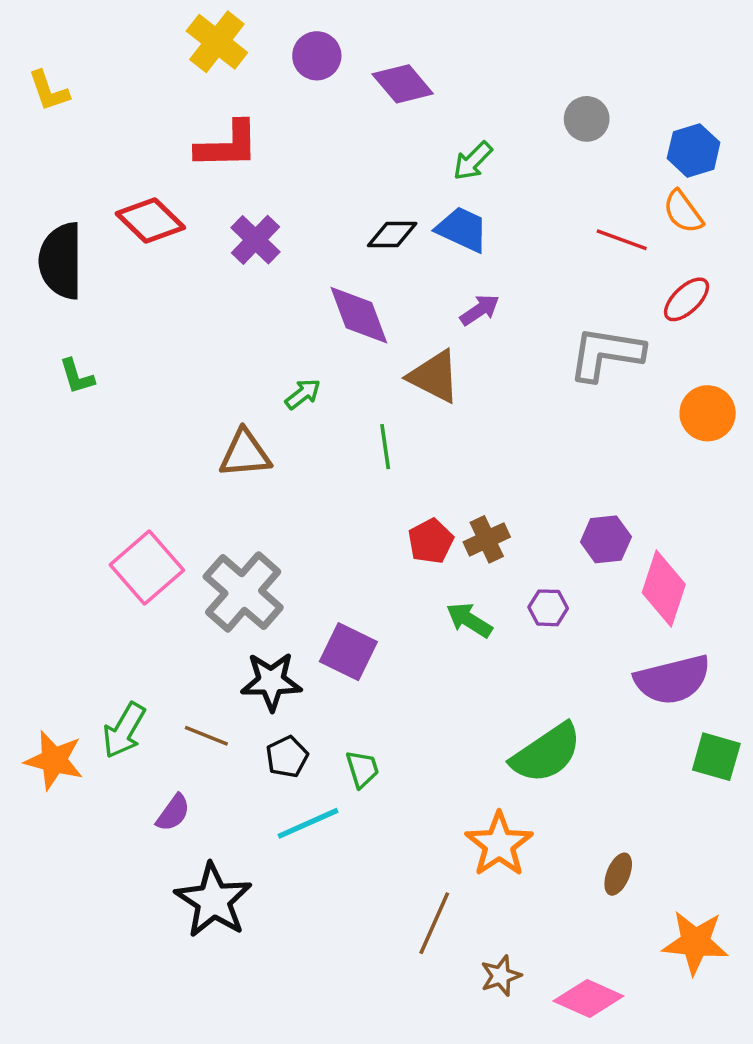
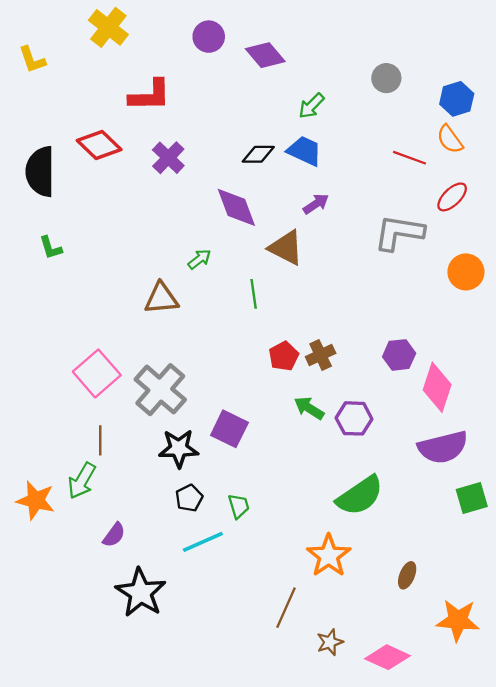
yellow cross: (217, 42) -> (108, 27), moved
purple hexagon: (548, 608) -> (354, 418), moved, size x1.4
brown line: (206, 736) -> (100, 440), moved, turned 68
green square: (716, 757) -> (472, 498), turned -32

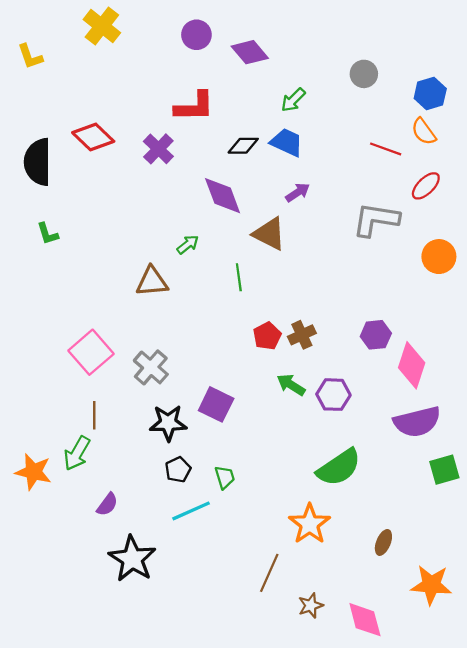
red L-shape: (150, 95) -> (194, 107), moved
gray cross: (160, 390) -> (151, 367), size x0.7
pink diamond: (388, 657) -> (365, 620), turned 51

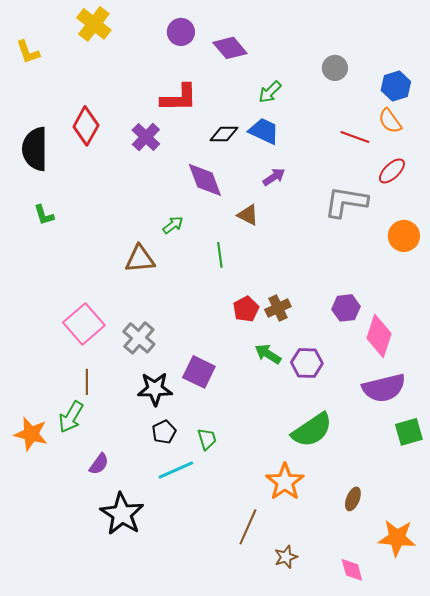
red diamond: (93, 137) -> (86, 126), turned 75
brown triangle: (269, 234) -> (248, 215), size x0.7
pink diamond: (365, 620) -> (352, 570), moved, size x0.7

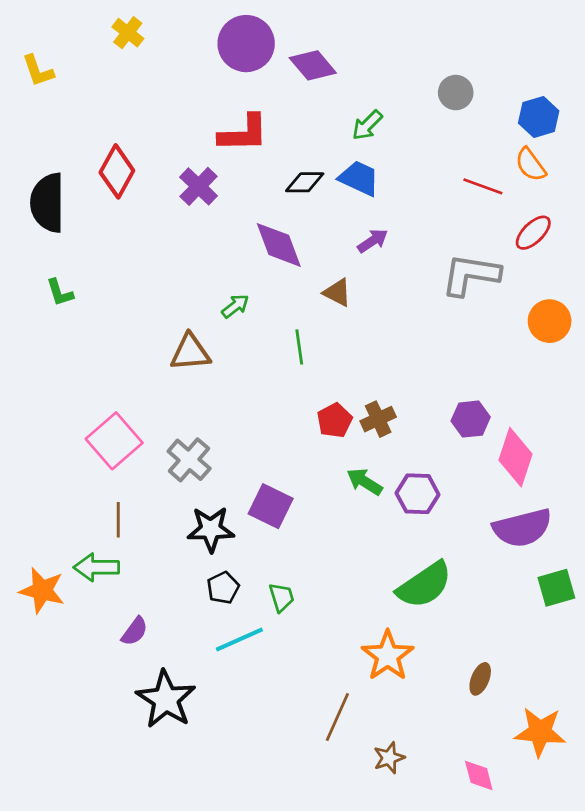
yellow cross: (94, 24) -> (128, 33), size x0.7
purple circle: (181, 32) -> (246, 44), size x1.5
green arrow: (71, 417) -> (96, 567), turned 60

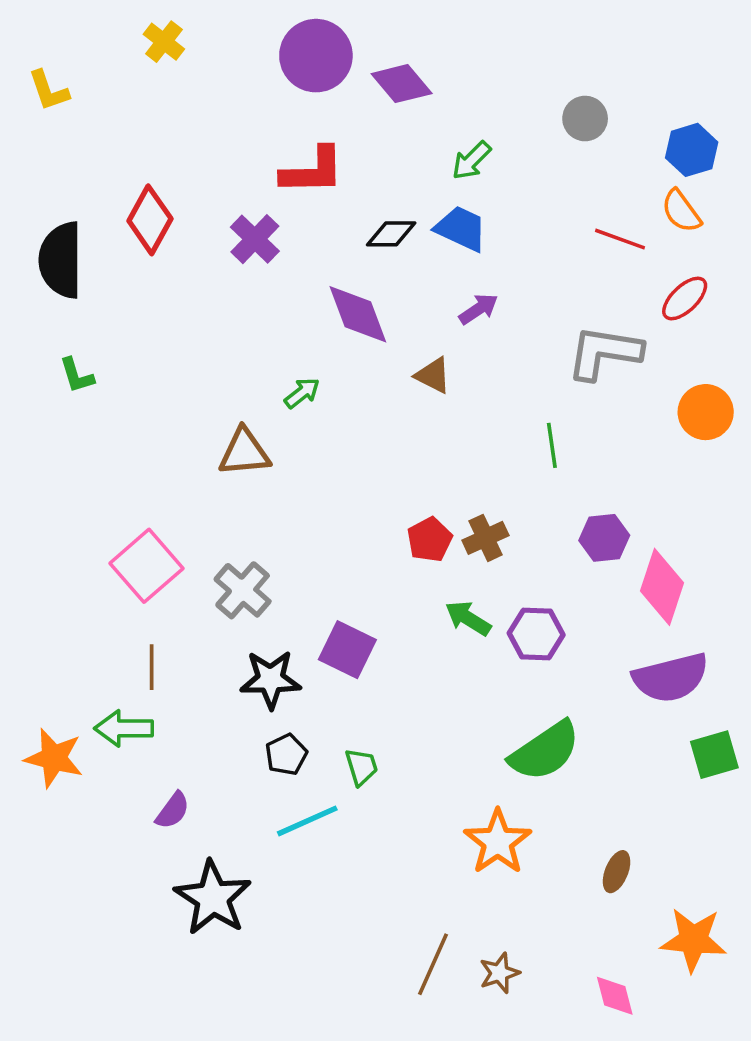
green line: (299, 347) -> (552, 445), moved
brown line: (337, 717) -> (433, 964), moved

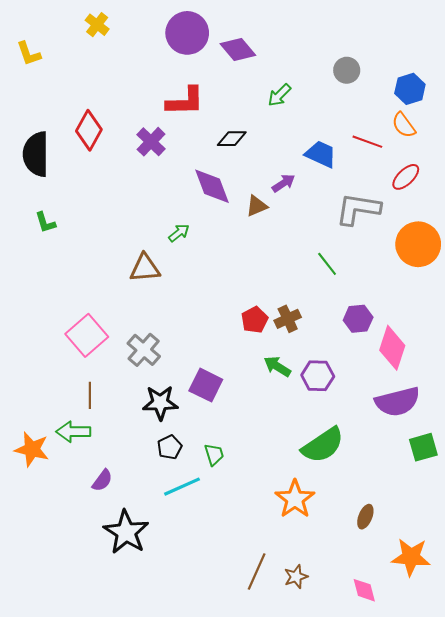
blue trapezoid: (461, 229) -> (321, 154), moved
brown triangle: (433, 375) -> (257, 206), moved, turned -50
orange circle: (706, 412) -> (418, 244), size x1.4
green line: (552, 445) -> (327, 264), turned -30

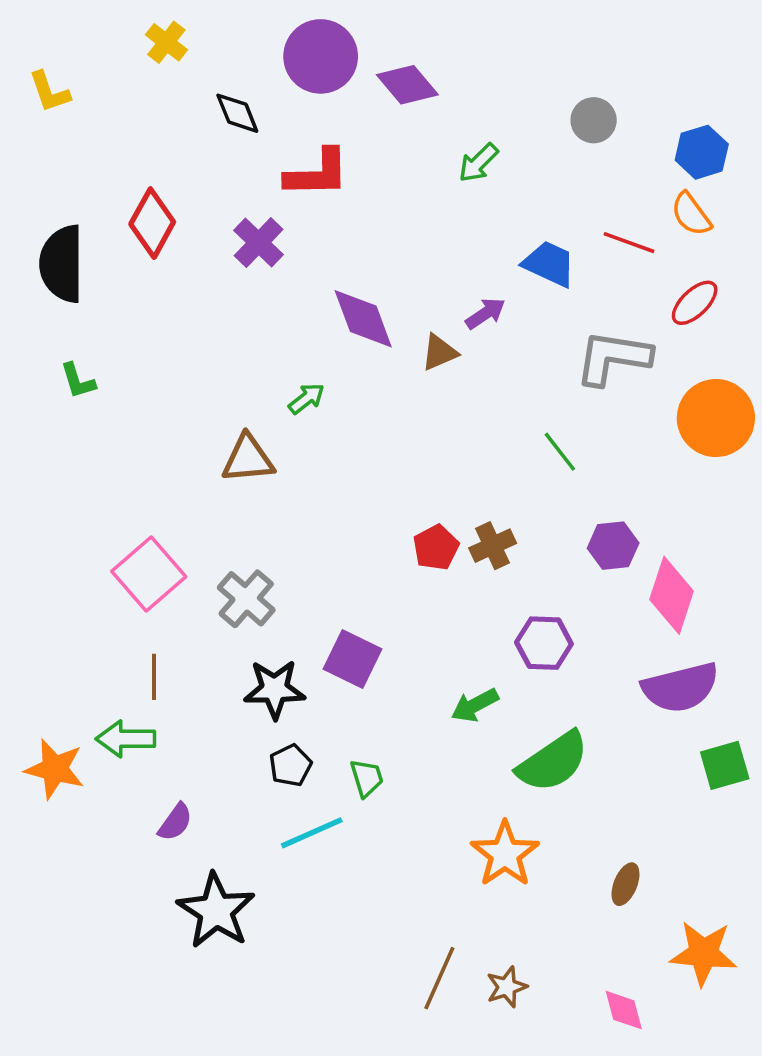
black diamond: (232, 139) -> (237, 113), moved, turned 68
green arrow: (277, 366) -> (475, 705), moved, turned -60

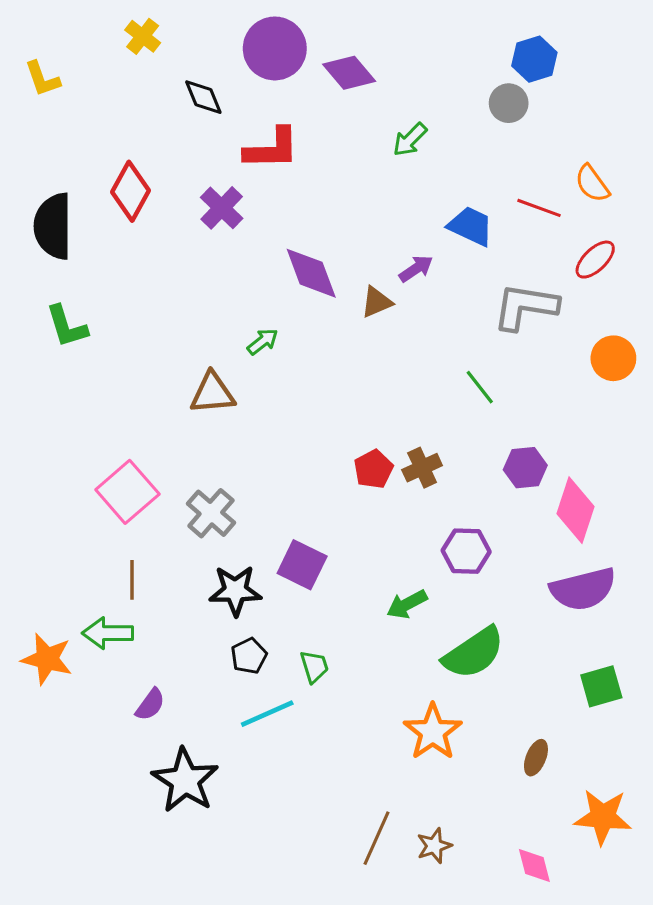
blue hexagon: (702, 152) -> (534, 59), moved
green L-shape: (78, 381) -> (67, 326), size x1.4
orange circle: (716, 418) -> (613, 358), size x0.7
green square: (725, 765) -> (601, 686), moved

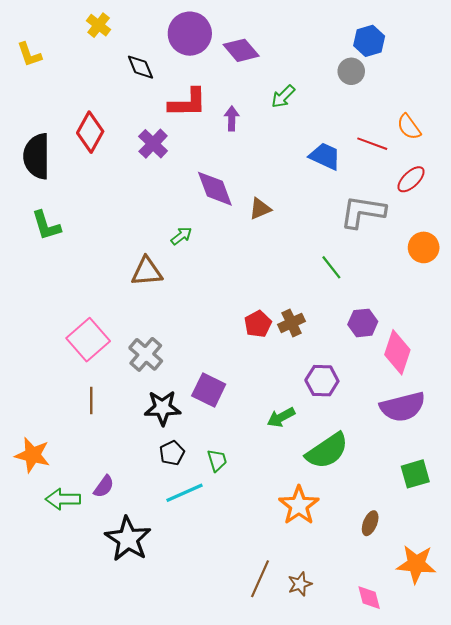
purple arrow: (416, 269) -> (232, 118), moved, turned -55
green arrow: (108, 633) -> (63, 499), moved

